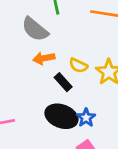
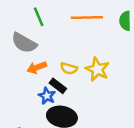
blue star: (86, 118) -> (47, 96), moved

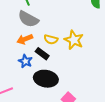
gray semicircle: (24, 43) -> (28, 19), moved
blue star: (47, 96) -> (25, 61), moved

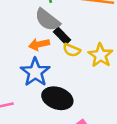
black rectangle: (42, 54) -> (62, 36), moved
blue star: (25, 61) -> (35, 72), size x1.6

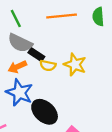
black ellipse: (57, 98) -> (45, 112), turned 36

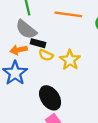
black rectangle: (36, 55) -> (38, 43), turned -32
black ellipse: (45, 112) -> (50, 98), moved

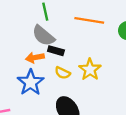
yellow semicircle: (46, 55) -> (63, 73), moved

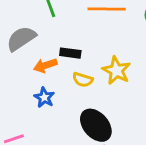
gray semicircle: (43, 36) -> (21, 39), moved, turned 115
blue star: (31, 82) -> (44, 97), size x0.6

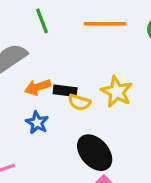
black rectangle: (70, 53) -> (65, 91), moved

